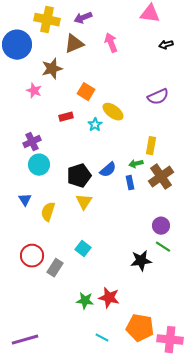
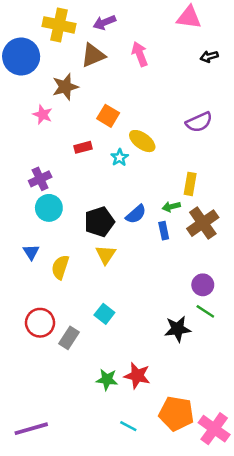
pink cross: (170, 340) -> (214, 429), turned 30

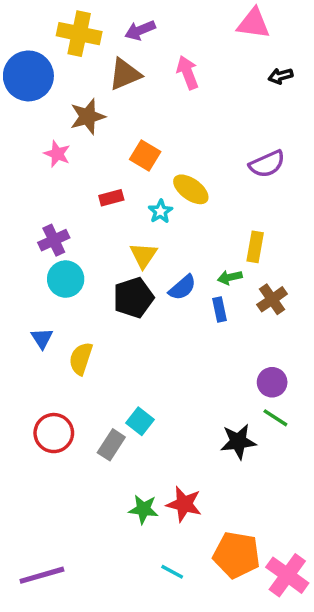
brown cross: (203, 223) -> (272, 299), size x0.7
yellow triangle: (106, 255) -> (143, 255), moved
gray rectangle: (69, 338) -> (111, 445), moved

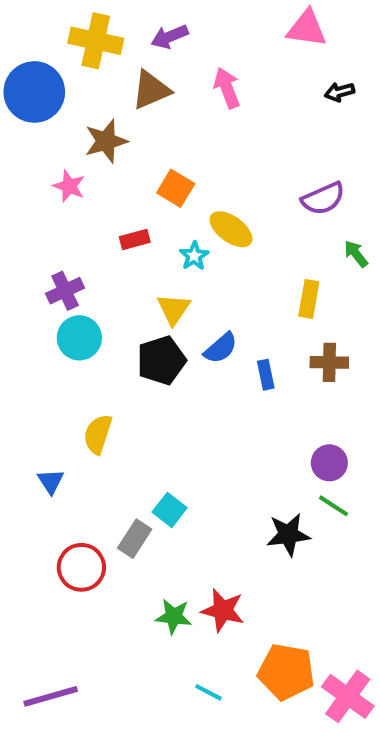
green arrow: (230, 277) -> (356, 254), moved, turned 65
brown cross: (272, 299) -> (329, 362), turned 36
blue triangle: (42, 338) -> (51, 481), moved
red circle: (54, 433) -> (81, 567), moved

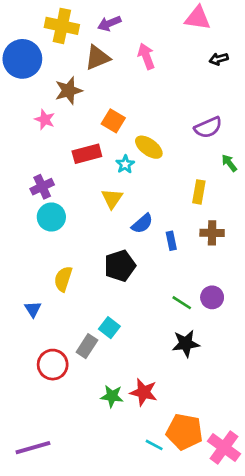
red rectangle: (135, 239) -> (87, 154), size x1.5
black pentagon: (161, 360) -> (120, 266), moved
green line: (333, 506) -> (182, 303), moved
cyan line: (208, 692) -> (154, 445), moved

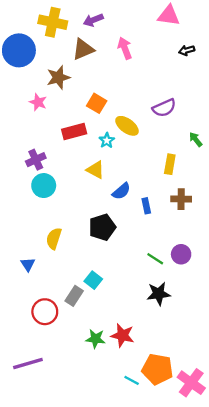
purple semicircle: (208, 127) -> (164, 108), moved
yellow triangle: (112, 199) -> (95, 170), turned -36
purple line: (33, 448) -> (28, 364), moved

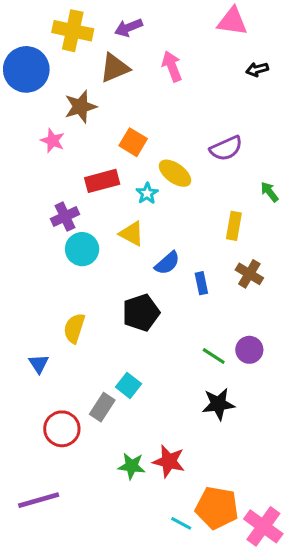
purple cross: (36, 160) -> (65, 217), moved
cyan circle: (44, 186) -> (82, 249), moved
brown cross: (181, 199) -> (249, 274), turned 30

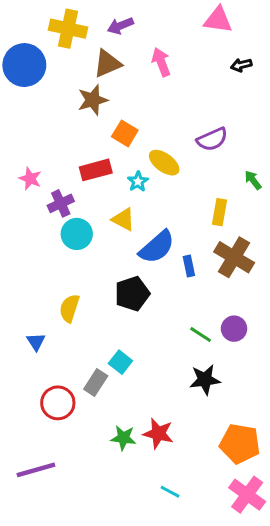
brown star: (80, 107) -> (93, 100), moved
pink star: (53, 141) -> (30, 179), moved
blue semicircle: (167, 263) -> (157, 247), size x1.5
brown cross: (249, 274) -> (234, 257), size x1.5
orange pentagon: (217, 508) -> (240, 444), moved

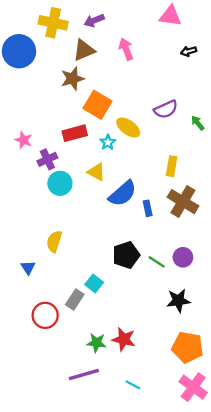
orange square: (125, 133) -> (98, 105), size x1.4
green arrow: (253, 180) -> (198, 123), moved
black pentagon: (132, 294) -> (126, 255), moved
black star: (205, 380) -> (178, 301), moved
purple line: (36, 470) -> (84, 375), moved

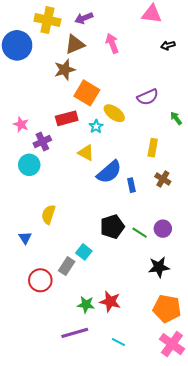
green arrow: (198, 123) -> (176, 118), moved
cyan circle: (60, 183) -> (29, 165), moved
brown cross: (183, 202) -> (163, 179), size x0.6

